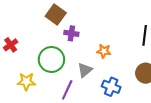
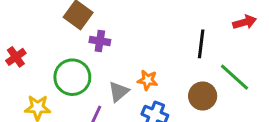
orange star: (104, 51) -> (148, 80), moved

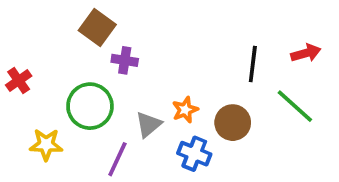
red arrow: (245, 22) -> (306, 53), moved
orange star: (148, 80) -> (185, 110), turned -30
brown circle: (203, 96) -> (233, 123), moved

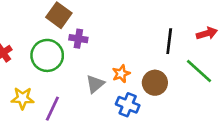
green circle: (90, 106) -> (47, 55), moved
purple line: (117, 159) -> (52, 109), moved

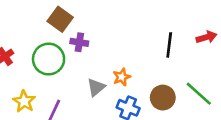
green line: (199, 71) -> (199, 94), moved
brown circle: (155, 83) -> (163, 98), moved
yellow star: (23, 98) -> (24, 101), turned 30

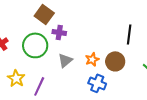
gray triangle: (96, 87) -> (65, 60), moved
brown circle: (163, 98) -> (115, 61), moved

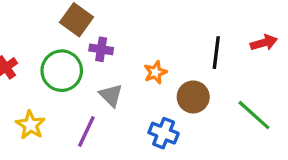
orange star: (92, 59) -> (155, 72), moved
gray triangle: (65, 60) -> (111, 95), turned -35
purple line: (39, 86) -> (86, 131), moved

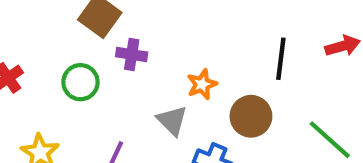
green circle: (62, 71) -> (81, 82), size x0.7
gray triangle: (111, 95) -> (172, 121), moved

